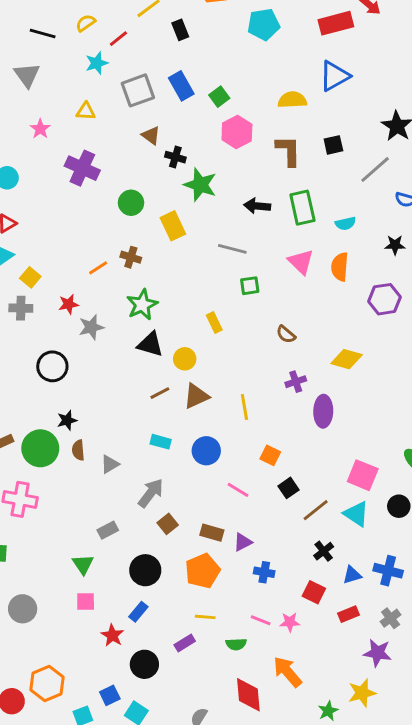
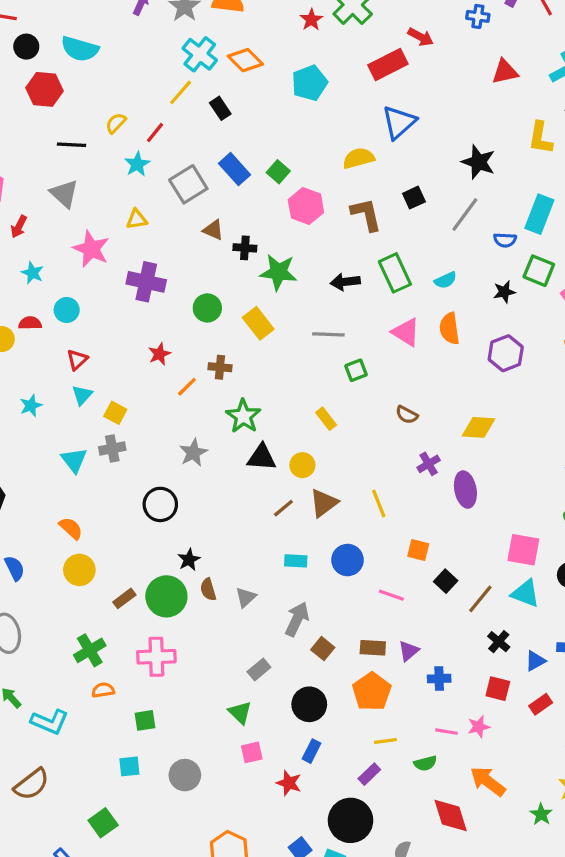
pink star: (40, 129) -> (91, 249), size x1.6
red star: (69, 304) -> (159, 354), moved
black circle: (144, 664) -> (351, 820), moved, size x1.4

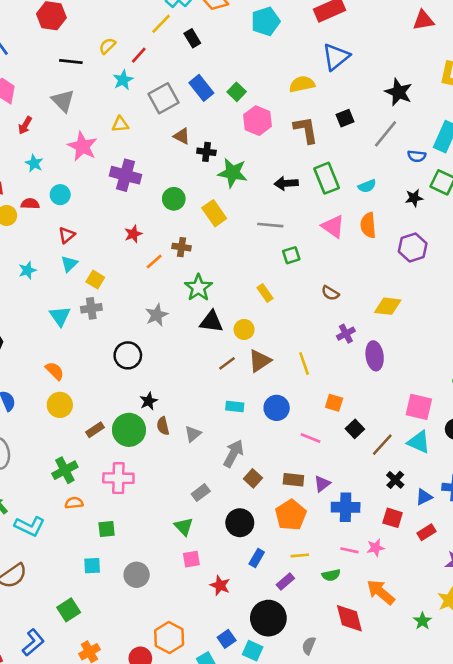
blue cross: (439, 679) -> (346, 507), size x1.5
blue rectangle: (312, 751) -> (257, 558), moved

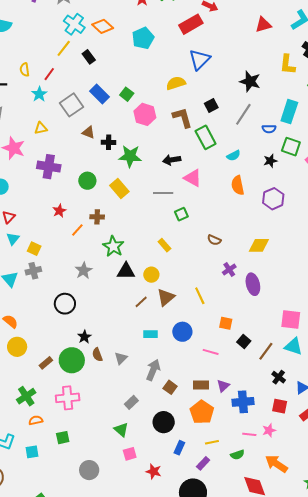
yellow semicircle: (107, 46) -> (25, 70), turned -48
green rectangle: (327, 178) -> (206, 137), moved
pink triangle: (333, 226) -> (193, 178), moved
cyan square: (92, 566) -> (32, 452), moved

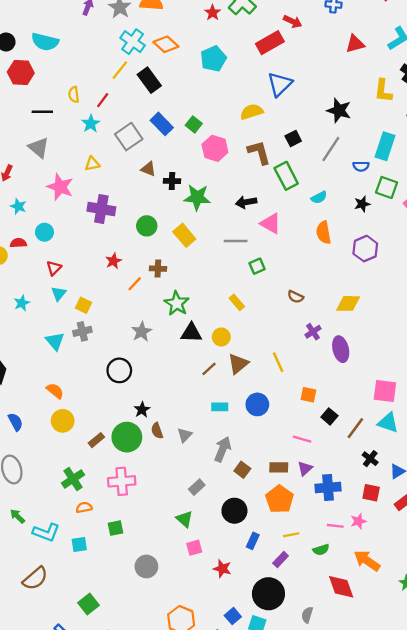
black rectangle: (89, 57) -> (149, 80), size x1.5
pink line: (211, 352) -> (302, 439), moved

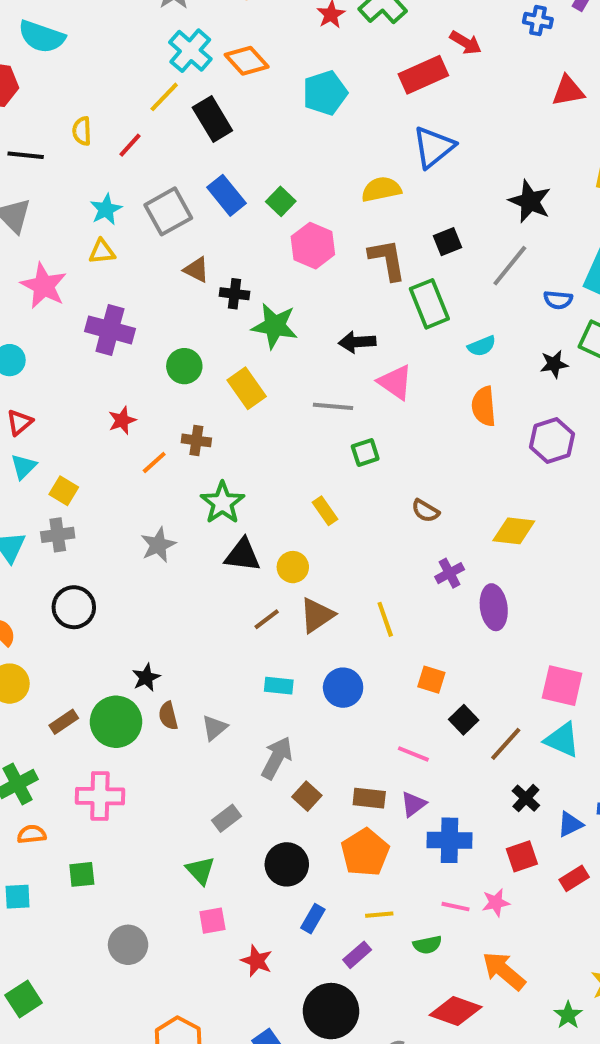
cyan star: (91, 124) -> (106, 209), moved
black circle: (119, 370) -> (74, 607), moved
red square: (371, 493) -> (522, 856), turned -36
red diamond: (341, 587) -> (456, 1011), turned -56

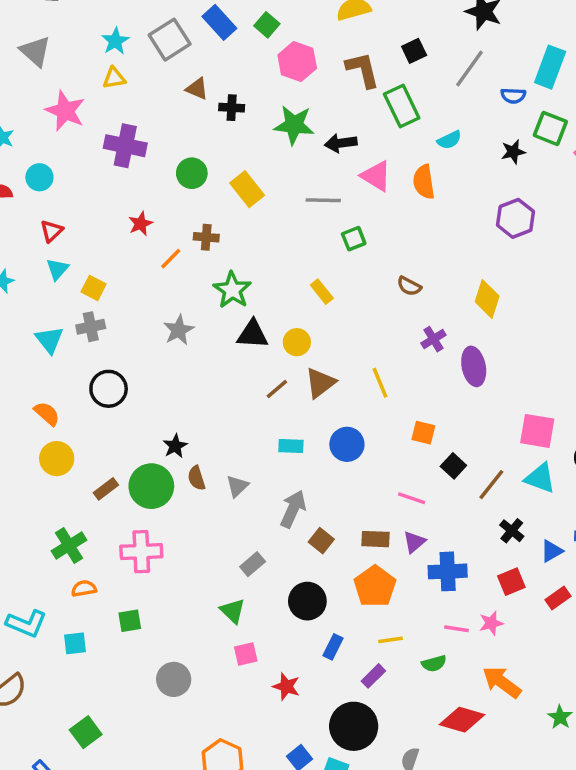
green star: (275, 326) -> (294, 125), moved
orange semicircle: (484, 406) -> (424, 182), moved
yellow diamond: (514, 531) -> (487, 299), turned -75

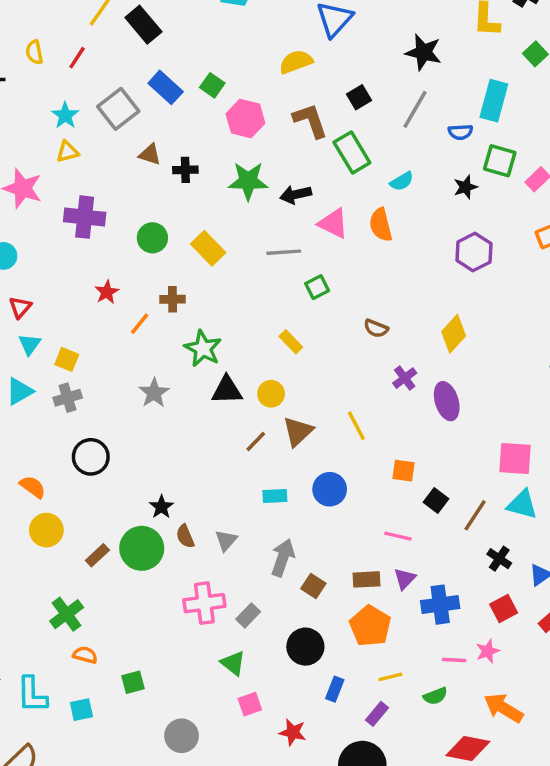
yellow diamond: (487, 299) -> (454, 334), turned 30
cyan triangle: (49, 340) -> (19, 391), moved, turned 44
pink cross: (141, 552) -> (204, 603), moved
orange semicircle: (84, 588) -> (85, 655), turned 30
cyan L-shape: (26, 624) -> (32, 695), turned 72

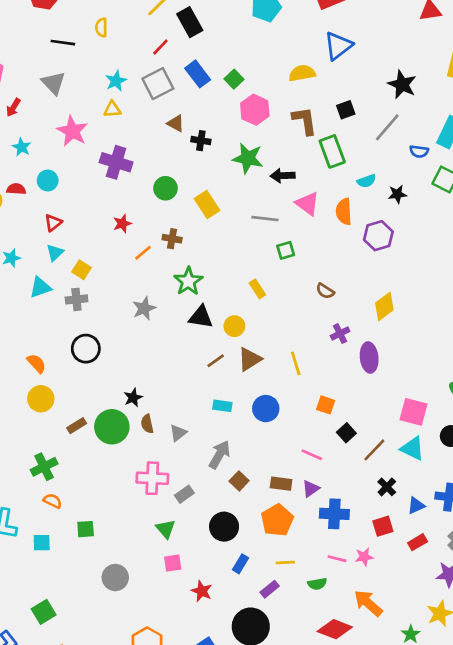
red line: (77, 58) -> (160, 47), moved
black star: (466, 187) -> (397, 194), moved
purple hexagon: (474, 252) -> (378, 236), moved

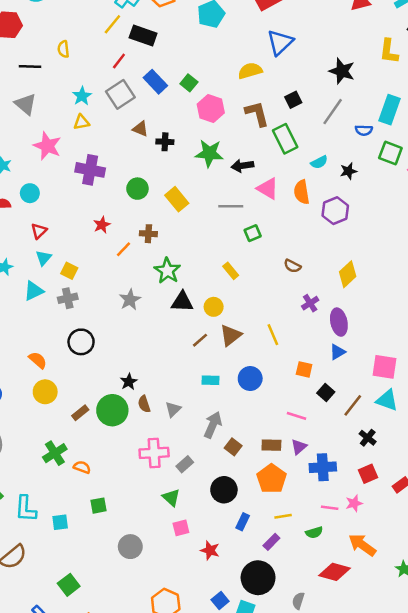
black rectangle: (190, 22) -> (143, 36), turned -35
orange semicircle: (53, 501) -> (82, 467), moved
blue triangle: (416, 506) -> (337, 352), moved

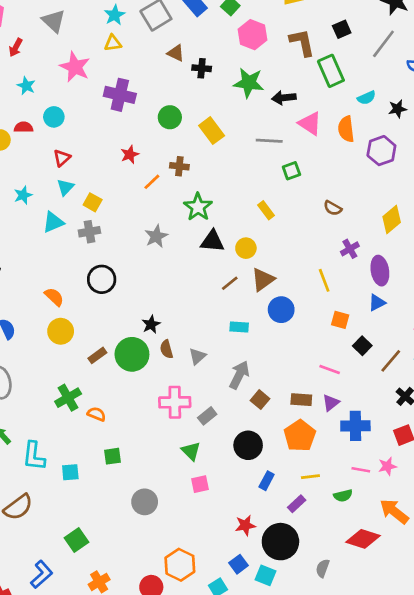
yellow line: (273, 335) -> (324, 280), moved
blue circle: (250, 379) -> (281, 310), moved
red star: (210, 550) -> (245, 525), moved, turned -30

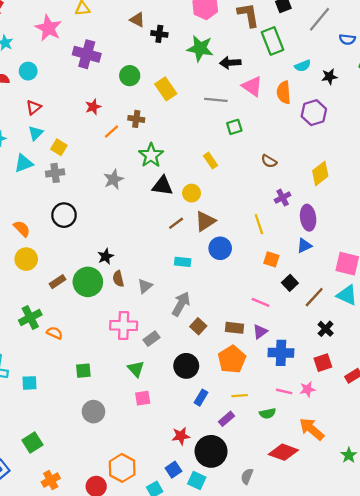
green square: (113, 456) -> (83, 371), moved

